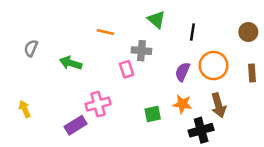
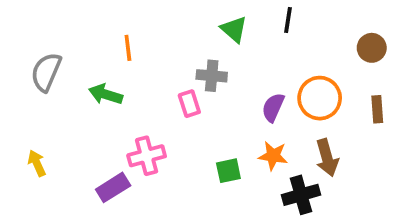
orange line: (105, 32) -> (128, 48), moved, turned 70
black line: (192, 32) -> (288, 20), moved
gray semicircle: (31, 48) -> (46, 72), size x1.5

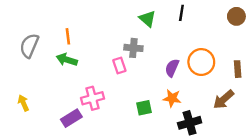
orange line: (128, 48) -> (68, 36), moved
brown circle: (372, 48) -> (236, 16), moved
brown arrow: (327, 158) -> (224, 99), moved, turned 65

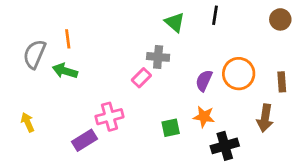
orange line: (68, 36) -> (68, 39), moved
green arrow: (67, 60) -> (65, 71), moved
pink rectangle: (119, 66) -> (141, 78), turned 63
brown arrow: (224, 99) -> (265, 118), turned -40

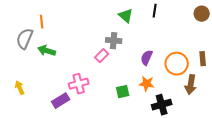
orange line: (68, 39) -> (42, 22), moved
orange circle: (239, 74) -> (177, 64), moved

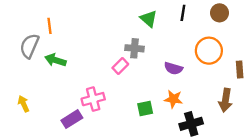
brown circle: (202, 14) -> (219, 13), moved
purple semicircle: (147, 58) -> (173, 68), turned -98
orange circle: (177, 64) -> (209, 51), moved

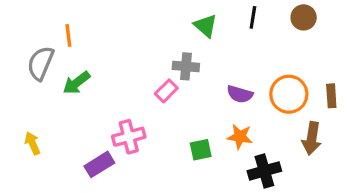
orange circle: (209, 51) -> (289, 94), moved
green arrow: (55, 60) -> (77, 83), turned -54

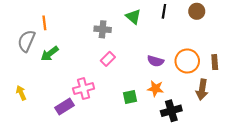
gray cross: (186, 66) -> (103, 29), moved

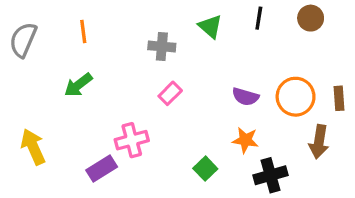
orange line: (44, 23) -> (83, 31), moved
gray semicircle: (26, 41) -> (23, 40), moved
yellow arrow: (21, 93) -> (33, 147), size x1.5
green square: (130, 97) -> (205, 169), moved, turned -32

